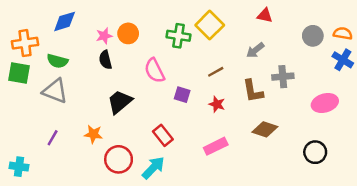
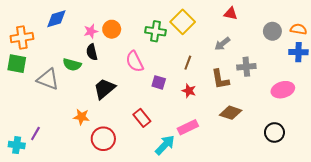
blue cross: (343, 60) -> (298, 52), turned -30
green semicircle: (57, 61) -> (72, 65), moved
brown line: (216, 72) -> (188, 63), turned -40
purple line: (53, 138) -> (35, 134), moved
cyan arrow: (153, 168) -> (165, 145), moved

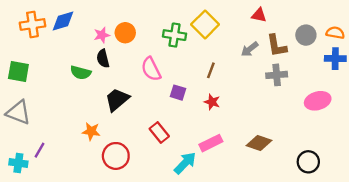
orange cross: (22, 38) -> (32, 24), moved
gray triangle: (48, 79) -> (18, 113), moved
brown L-shape: (220, 79) -> (277, 46), moved
brown diamond: (231, 113) -> (259, 143), moved
black circle: (274, 132) -> (308, 162), moved

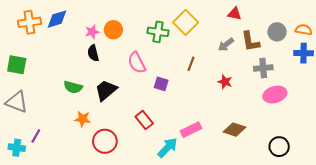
green semicircle: (81, 73) -> (73, 87), moved
gray cross: (277, 75) -> (263, 68), moved
pink ellipse: (318, 101) -> (275, 95), moved
red star: (212, 102) -> (225, 82), moved

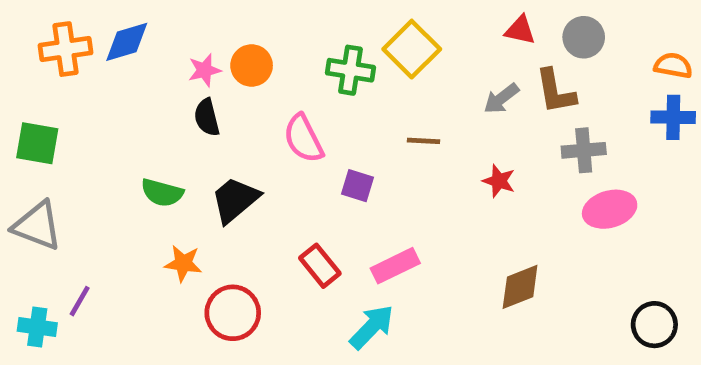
gray circle: (277, 32) -> (584, 37), moved
brown line: (191, 64) -> (424, 141), turned 72
pink rectangle: (191, 130) -> (395, 266), moved
brown diamond: (234, 130) -> (520, 287), turned -40
black circle: (279, 147) -> (654, 325), moved

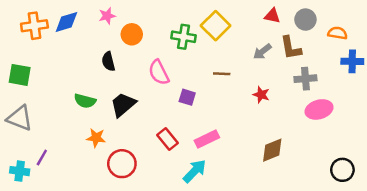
orange semicircle: (673, 66) -> (338, 33), moved
pink star: (204, 70) -> (107, 16), moved

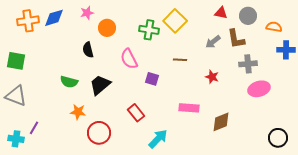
pink rectangle: (207, 139) -> (189, 108), moved, turned 30

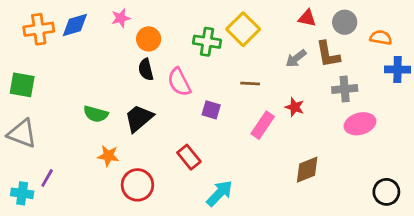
black semicircle: (88, 50) -> (146, 70), moved
pink rectangle: (189, 108) -> (263, 125), moved, turned -60

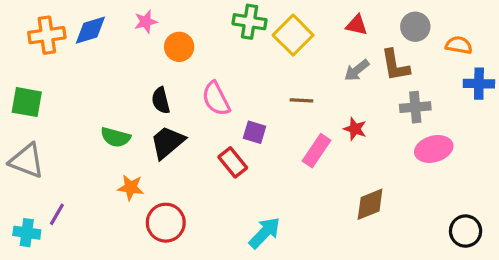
red triangle: (307, 18) -> (357, 25), moved
green cross: (207, 42) -> (250, 22), moved
black semicircle: (146, 70) -> (161, 100), moved
red rectangle: (189, 157) -> (233, 162), moved

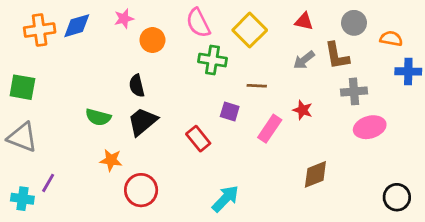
green cross: (250, 22) -> (212, 60), moved
pink semicircle: (216, 99) -> (198, 23), moved
purple square: (255, 132) -> (230, 111), moved

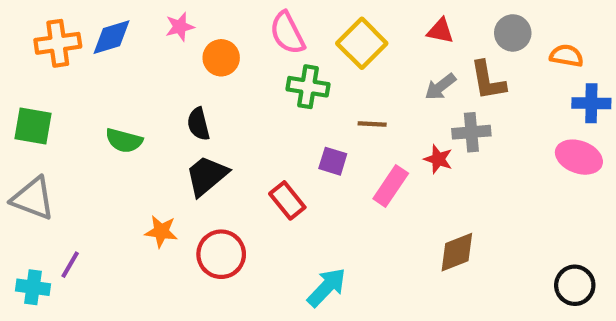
gray cross: (354, 91) -> (471, 132), moved
green semicircle: (98, 117) -> (124, 141), moved
pink ellipse: (370, 127) -> (579, 157), moved, turned 36
red circle: (141, 190) -> (221, 254), moved

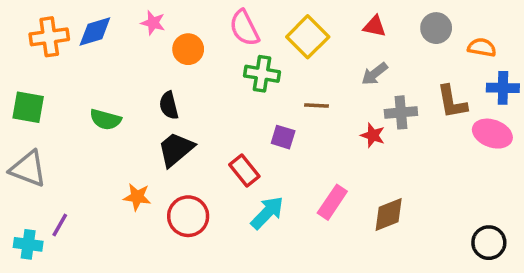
pink star: (180, 27) -> (153, 23), turned 30
brown L-shape: (488, 81) -> (452, 102), moved
pink rectangle: (391, 186) -> (332, 202), moved
cyan arrow: (327, 287) -> (267, 213), moved

